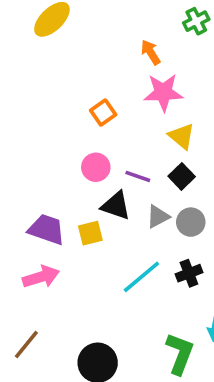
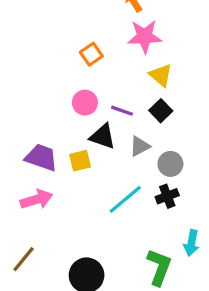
gray circle: (191, 222) -> (170, 164), moved

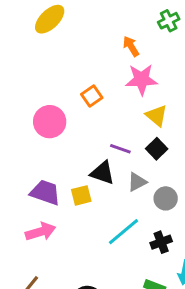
pink circle: (85, 103) -> (50, 122), moved, size x1.4
black cross: (167, 196) -> (161, 242), moved

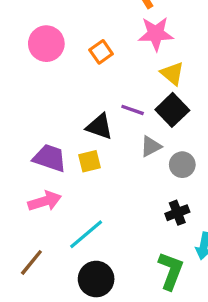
pink circle: (50, 122) -> (46, 44), moved
black square: (157, 149) -> (172, 110), size x1.4
black triangle: (102, 173) -> (99, 127), moved
cyan line: (123, 232) -> (86, 234), moved

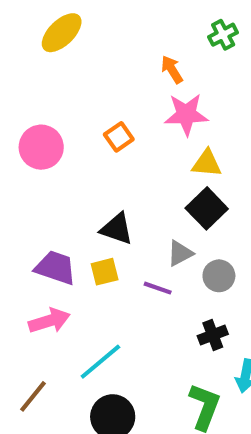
pink circle: (46, 44) -> (41, 147), moved
yellow triangle: (172, 73) -> (207, 163), turned -35
purple line: (133, 110) -> (158, 288), moved

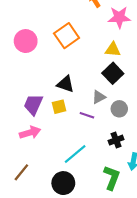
pink star: (186, 114) -> (119, 17), moved
orange square: (119, 137) -> (67, 36), size x1.6
purple trapezoid: (55, 268) -> (33, 105), turned -85
cyan line: (100, 362) -> (75, 154), moved

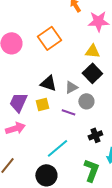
gray triangle: (99, 97) -> (71, 87), moved
gray circle: (119, 109) -> (86, 101), moved

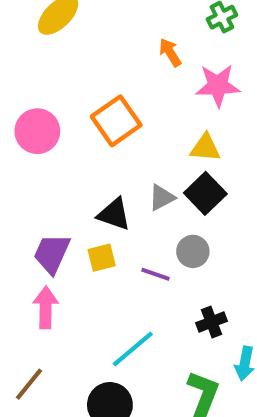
gray triangle: (71, 87) -> (162, 198), moved
pink arrow: (15, 128) -> (46, 307), turned -72

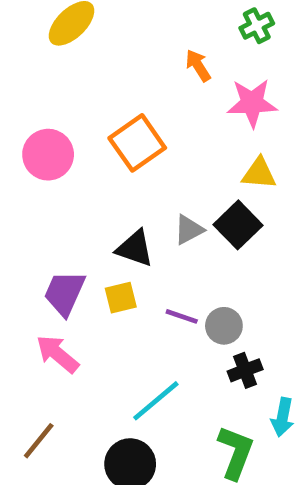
yellow triangle: (205, 148) -> (259, 173), moved
gray circle: (193, 251) -> (224, 326), moved
pink arrow: (46, 307) -> (57, 354), turned -51

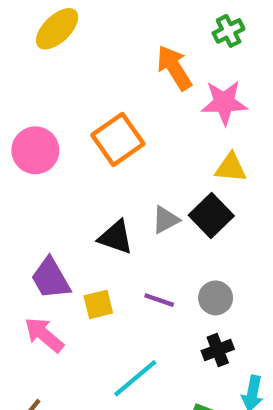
orange arrow: (198, 66) -> (174, 68), size x1.5
purple trapezoid: (64, 293) -> (51, 278), turned -54
yellow square: (121, 298) -> (98, 304), moved
gray circle: (224, 326) -> (216, 298), moved

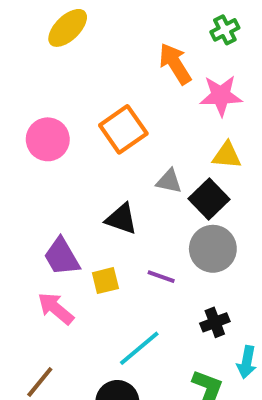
gray triangle: (166, 220) -> (169, 181), moved, turned 40
gray circle: (216, 298) -> (213, 249), moved, size x1.5

